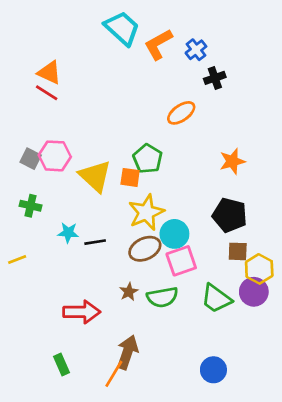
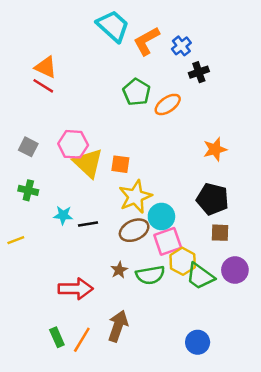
pink hexagon: (55, 156) -> (73, 144), moved
green pentagon: (148, 159) -> (137, 92), moved
yellow hexagon: (259, 269) -> (183, 261), moved
orange line: (114, 374) -> (82, 340), moved

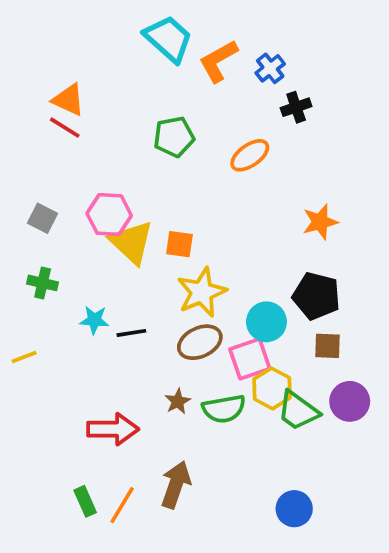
green pentagon: (137, 92) -> (174, 137), moved, turned 30
cyan circle: (161, 216) -> (266, 322), moved

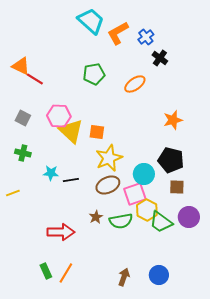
orange triangle: (68, 100) -> (21, 66), moved
black cross: (296, 107) -> (160, 58), turned -35
red line: (65, 128) -> (35, 79), moved
brown arrow: (176, 485) -> (124, 277), moved, size x0.7

